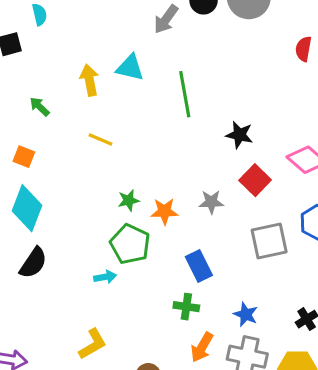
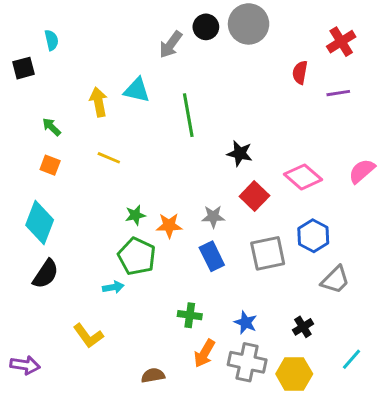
orange square: (24, 157) -> (50, 165), moved
blue rectangle: (199, 266) -> (212, 256), moved
yellow L-shape: (93, 344) -> (88, 336), moved, turned 84

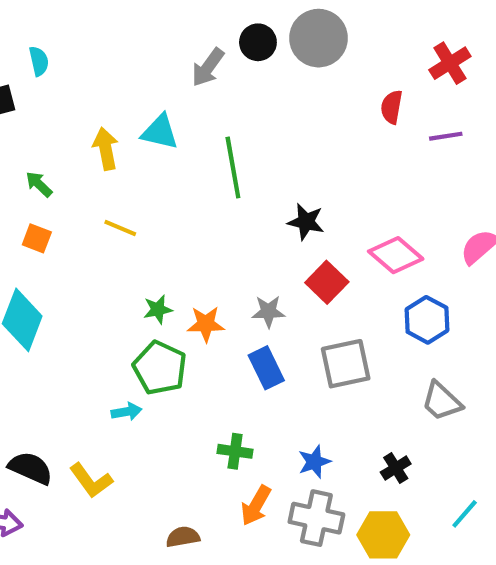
blue hexagon: (313, 236) -> (427, 320), moved
black semicircle: (46, 274) -> (31, 468), moved, turned -100
gray trapezoid: (335, 280) -> (442, 401), turned 88
blue star: (246, 323) -> (314, 462), turned 30

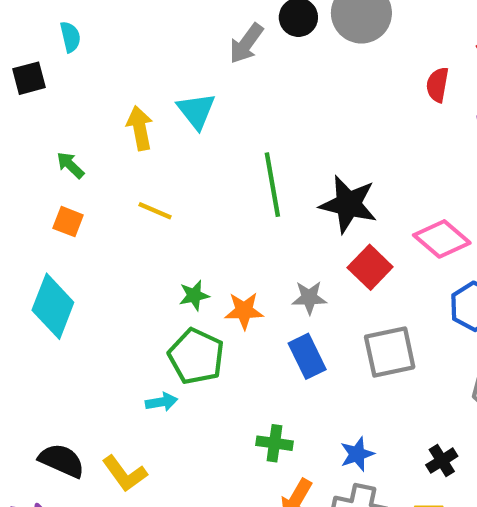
cyan triangle: (160, 132) -> (196, 111), turned 39
green line: (233, 167) -> (272, 185), moved
black star: (306, 222) -> (348, 204), size x1.5

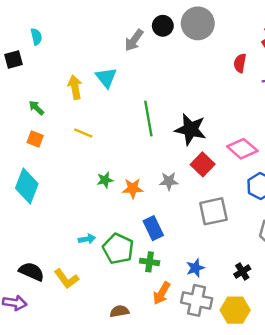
green pentagon: (196, 356) -> (118, 249), moved
blue rectangle: (307, 356) -> (153, 228), moved

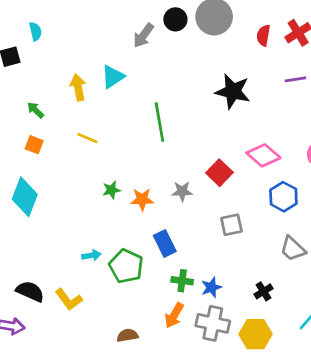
red semicircle: (240, 63) -> (263, 35), moved
cyan triangle: (106, 78) -> (113, 77), turned 35
black star: (191, 129) -> (233, 91), moved
gray square: (213, 211) -> (231, 225), size x0.7
green cross: (150, 262) -> (182, 281), moved

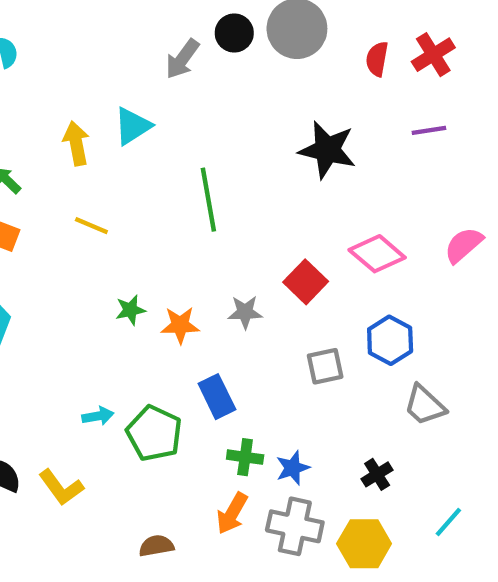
blue hexagon: (283, 197) -> (390, 340), moved

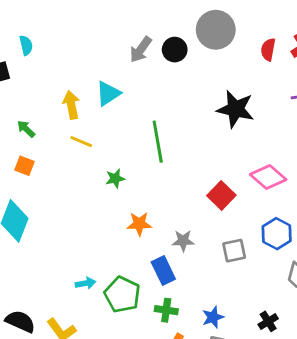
black circle: (234, 33) -> (175, 50), moved
yellow line: (91, 226) -> (81, 142), moved
green star: (130, 310) -> (115, 178), moved
gray star: (245, 312) -> (183, 241), moved
green cross: (245, 457) -> (166, 310), moved

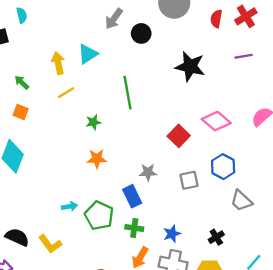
black circle: (175, 50) -> (141, 33), moved
yellow line: (81, 142) -> (66, 93), turned -54
orange star: (139, 224) -> (97, 159), moved

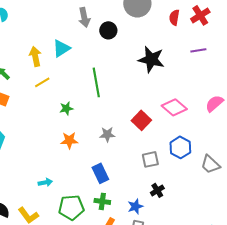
gray arrow: (114, 19) -> (84, 17), turned -48
gray star: (148, 172) -> (107, 134), moved
gray trapezoid: (241, 201) -> (210, 164), moved
green pentagon: (99, 216) -> (71, 207), moved, turned -30
black cross: (216, 237) -> (157, 190), moved

